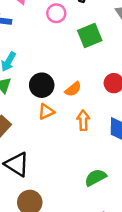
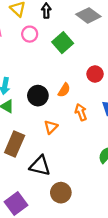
orange triangle: (46, 112) -> (51, 127), moved

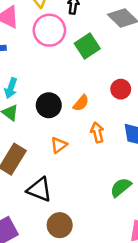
pink circle: (30, 34) -> (49, 30), size x1.6

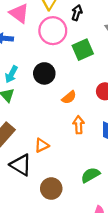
black circle: (49, 105) -> (44, 73), moved
orange triangle: (59, 145) -> (42, 145), moved
brown circle: (60, 225) -> (51, 189), moved

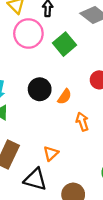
black circle: (44, 73) -> (40, 89), moved

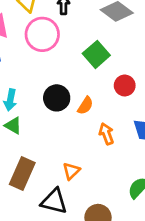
green square: (64, 44) -> (96, 54), moved

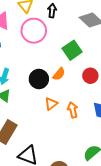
orange semicircle: (85, 106) -> (59, 74), moved
orange triangle: (71, 171) -> (51, 104), moved

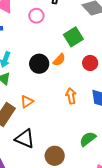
pink circle: (34, 31) -> (36, 16), size x0.6
orange triangle: (51, 104) -> (27, 102), moved

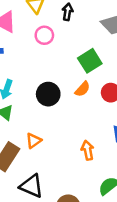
orange semicircle: (59, 60) -> (83, 89), moved
orange arrow: (71, 96) -> (88, 150), moved

